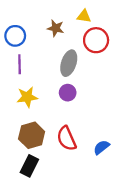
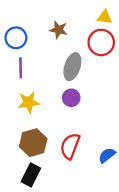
yellow triangle: (84, 16) -> (105, 17), moved
red semicircle: (67, 139) -> (70, 146), turned 45

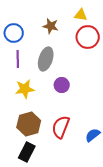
yellow triangle: (105, 17) -> (81, 15), moved
gray ellipse: (72, 67) -> (46, 59), moved

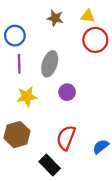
brown star: (51, 26) -> (55, 18), moved
brown hexagon: (29, 124) -> (17, 135), moved
black rectangle: (27, 152) -> (50, 165), moved, turned -72

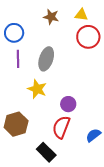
purple circle: (67, 92) -> (68, 104), moved
yellow star: (27, 96) -> (37, 89), moved, turned 30

